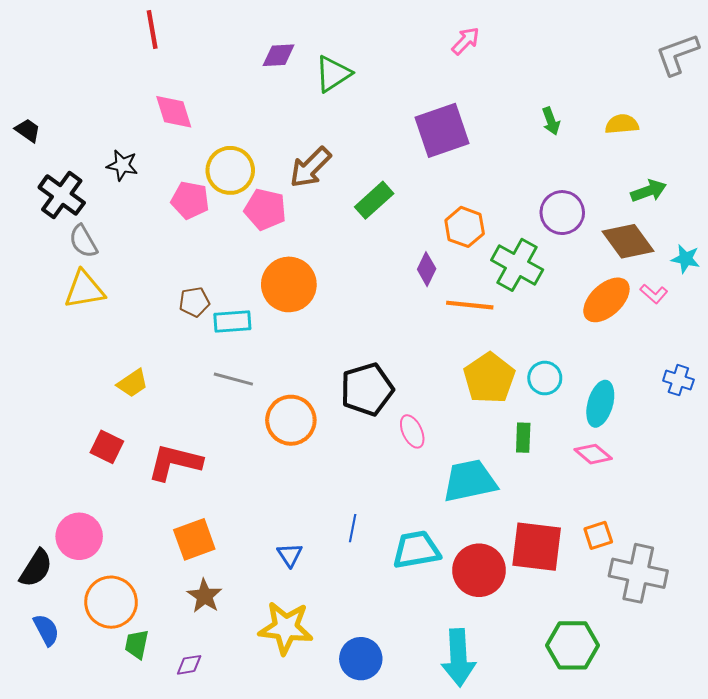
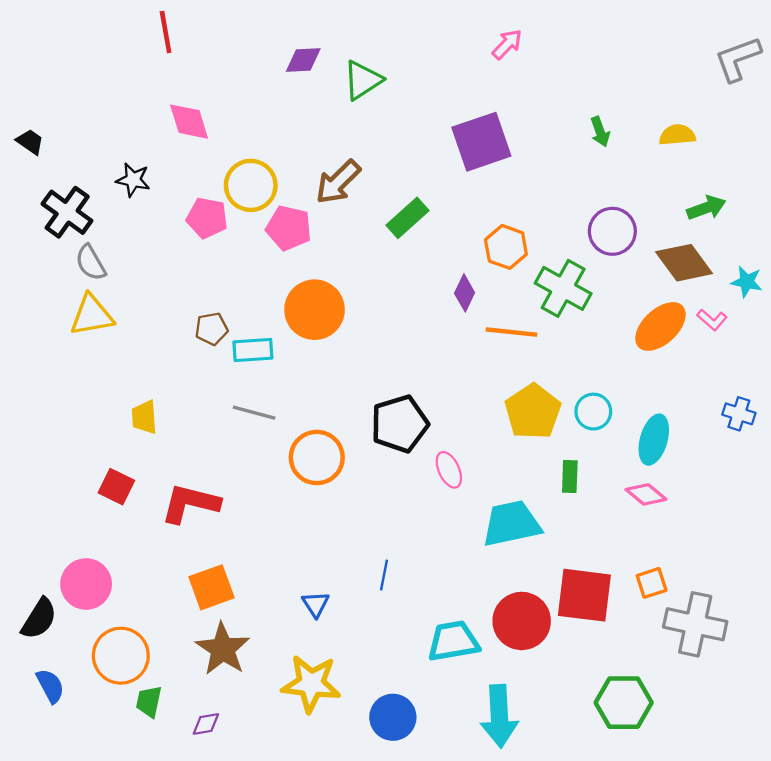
yellow trapezoid: (133, 383) -> (144, 417), turned 120
cyan trapezoid: (416, 550) -> (453, 641), moved
brown star: (205, 596) -> (223, 649), size x1.4

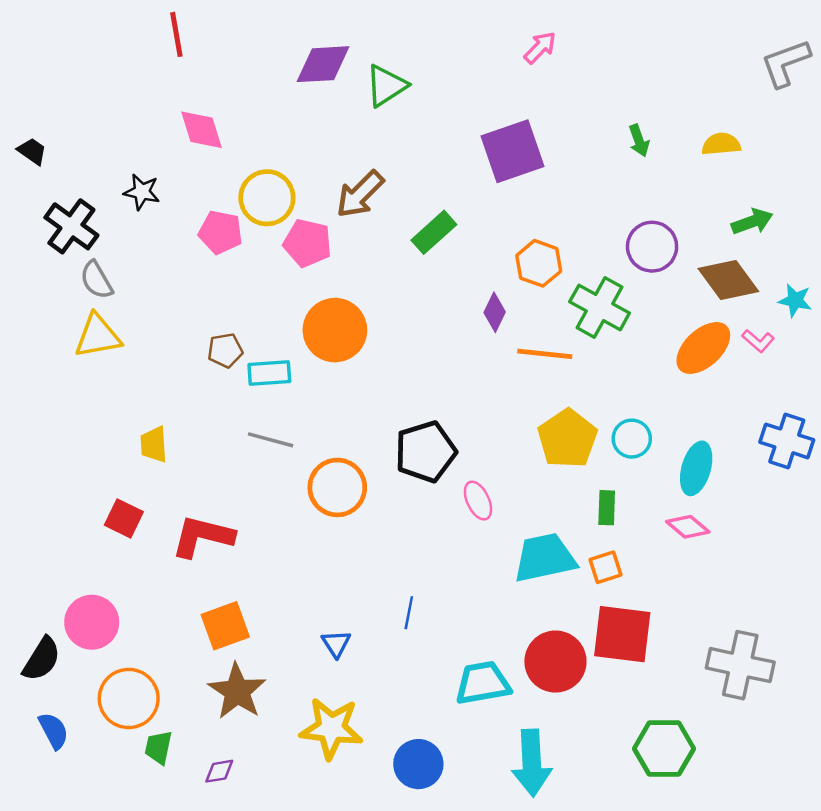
purple diamond: (303, 60) -> (323, 64), size x1.4
blue cross: (739, 414) -> (787, 441), size x1.5
orange square: (652, 583) -> (606, 567), moved

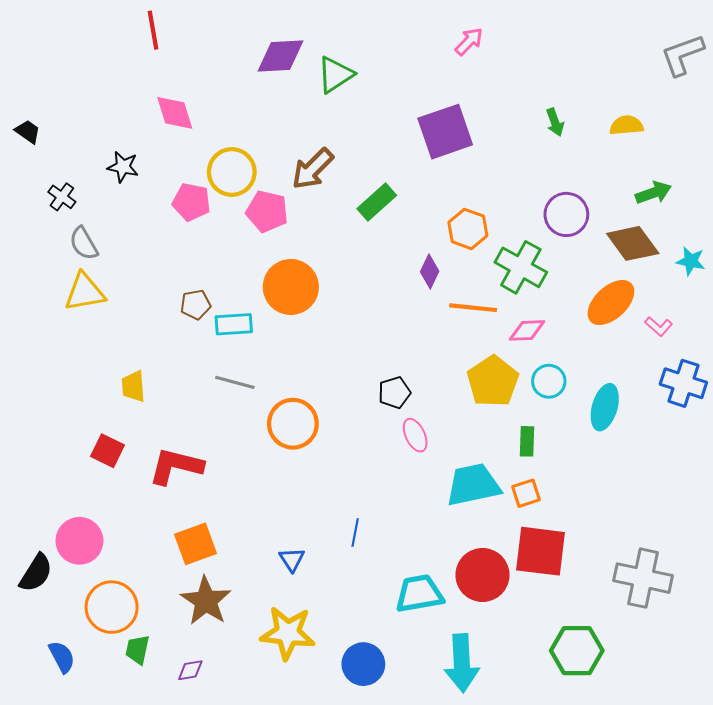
black cross: (71, 226) -> (62, 197), size x0.6
pink L-shape: (758, 341) -> (659, 326), moved
black pentagon: (426, 452) -> (394, 393), moved, size x0.6
pink diamond: (688, 527) -> (527, 330), moved, turned -42
blue semicircle: (54, 731) -> (62, 657), moved

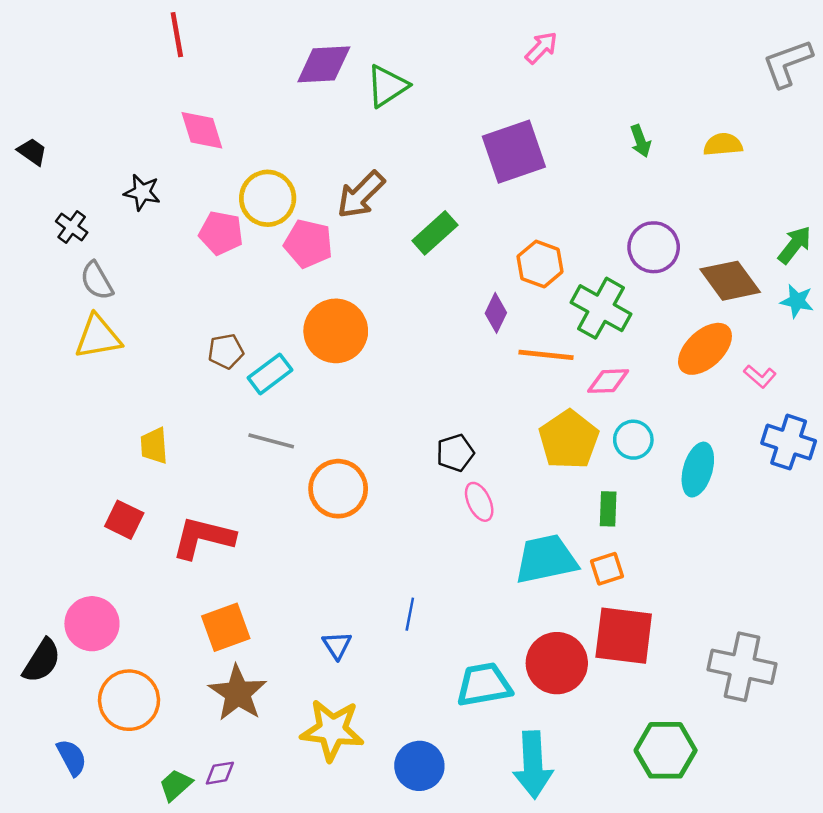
green arrow: (653, 193) -> (795, 245), moved, turned -32
cyan rectangle: (234, 324) -> (270, 374), turned -33
green trapezoid: (137, 650) -> (176, 785), moved, turned 36

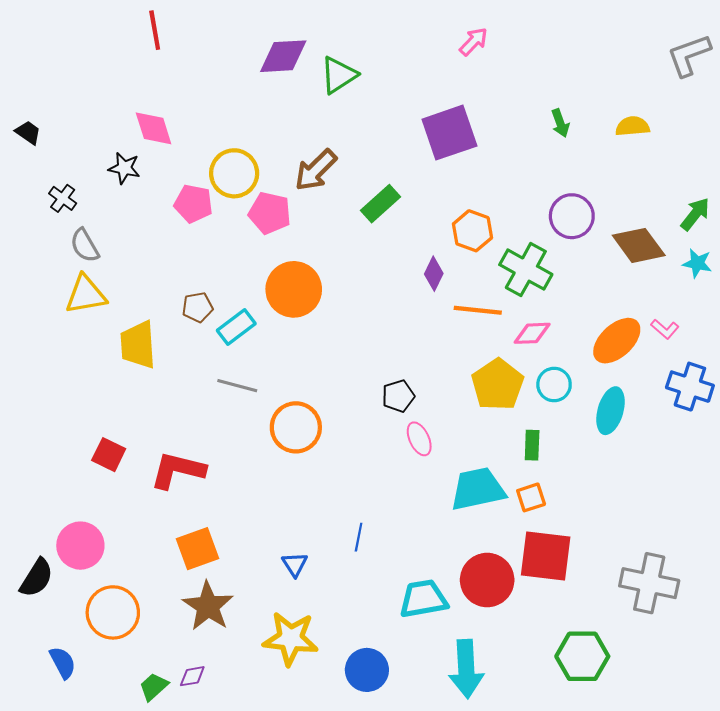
pink diamond: (202, 130) -> (154, 128), moved
orange ellipse: (705, 349) -> (617, 341), moved
yellow trapezoid: (154, 446) -> (138, 345), moved, size x1.5

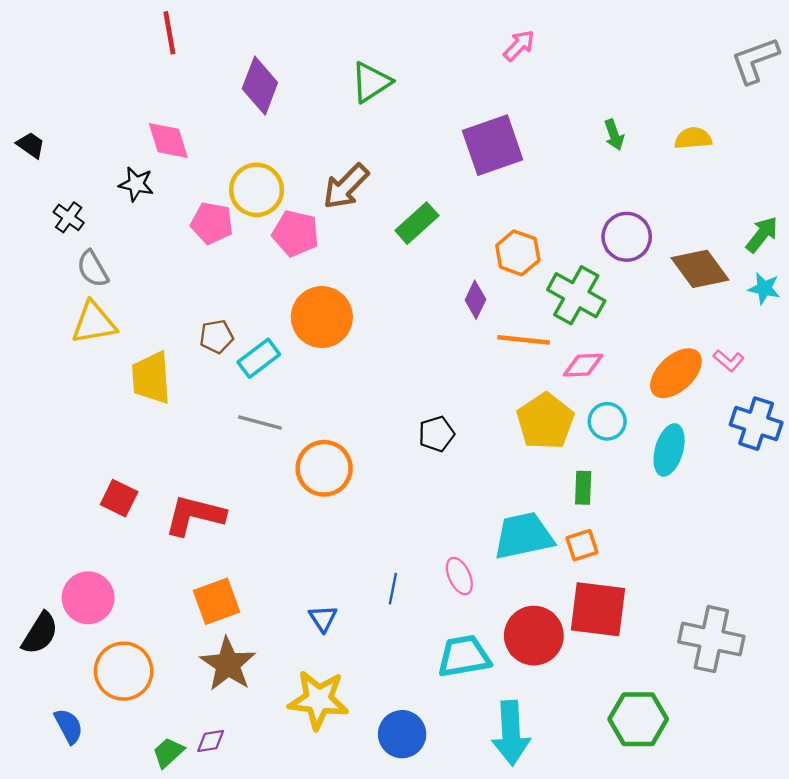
purple diamond: (283, 56) -> (260, 86), moved, turned -66
pink ellipse: (419, 439) -> (459, 576), moved

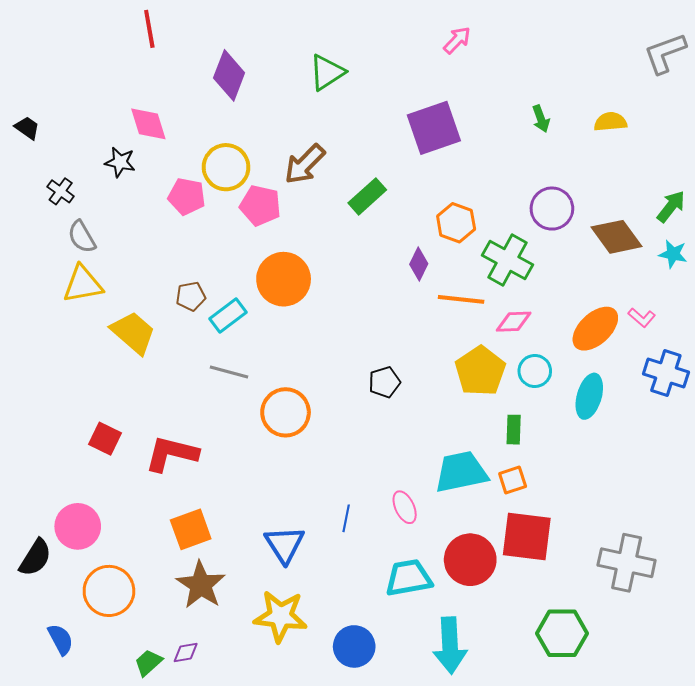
yellow trapezoid: (151, 378) -> (133, 333), turned 135
blue triangle: (323, 618) -> (285, 545), size x1.6

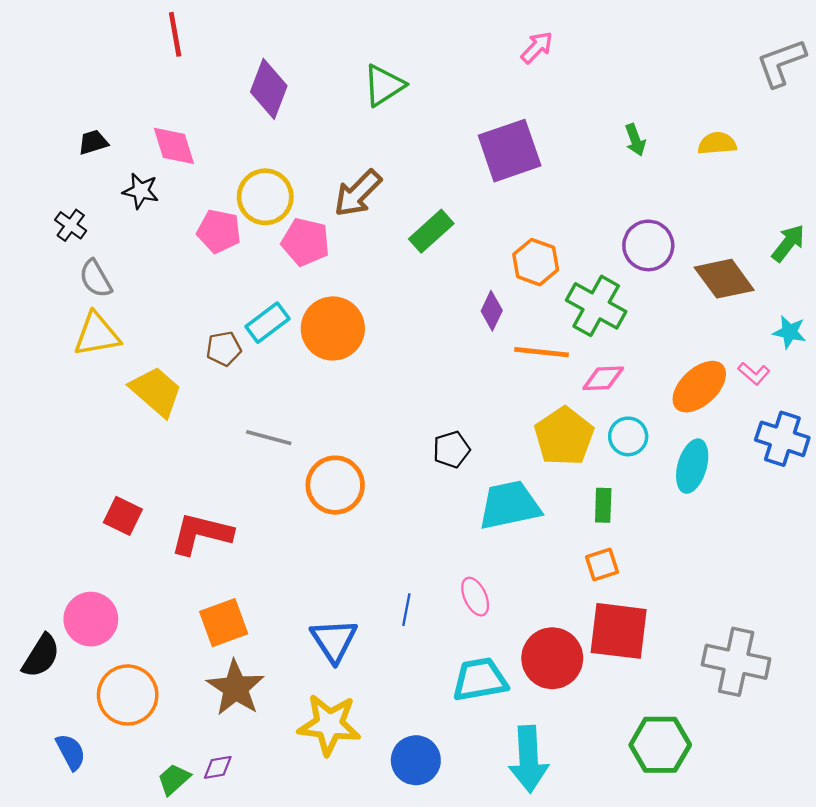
black trapezoid: (27, 128) -> (93, 142), moved, turned -52
cyan star: (673, 254) -> (789, 332), moved
cyan rectangle: (228, 316) -> (268, 323), moved
cyan trapezoid: (461, 472) -> (510, 505), moved

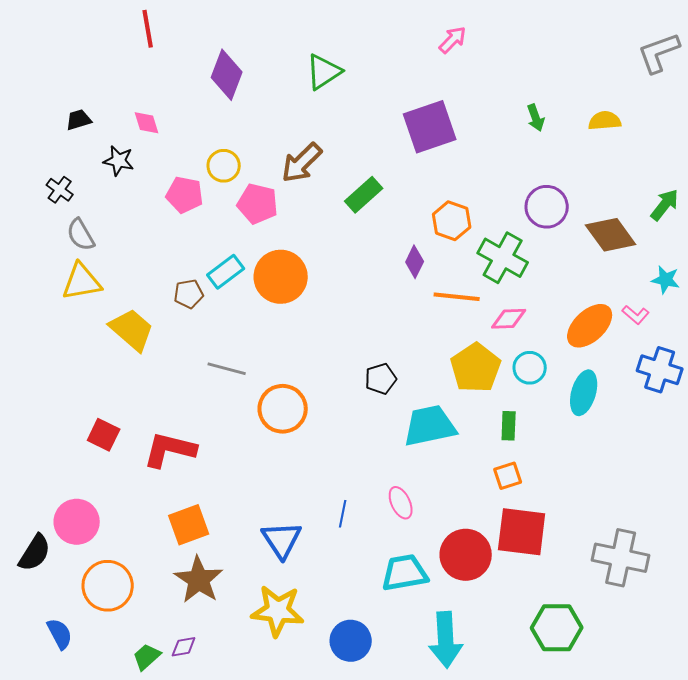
pink diamond: (174, 146) -> (147, 123), size x0.7
yellow circle: (265, 197) -> (224, 166), size x0.7

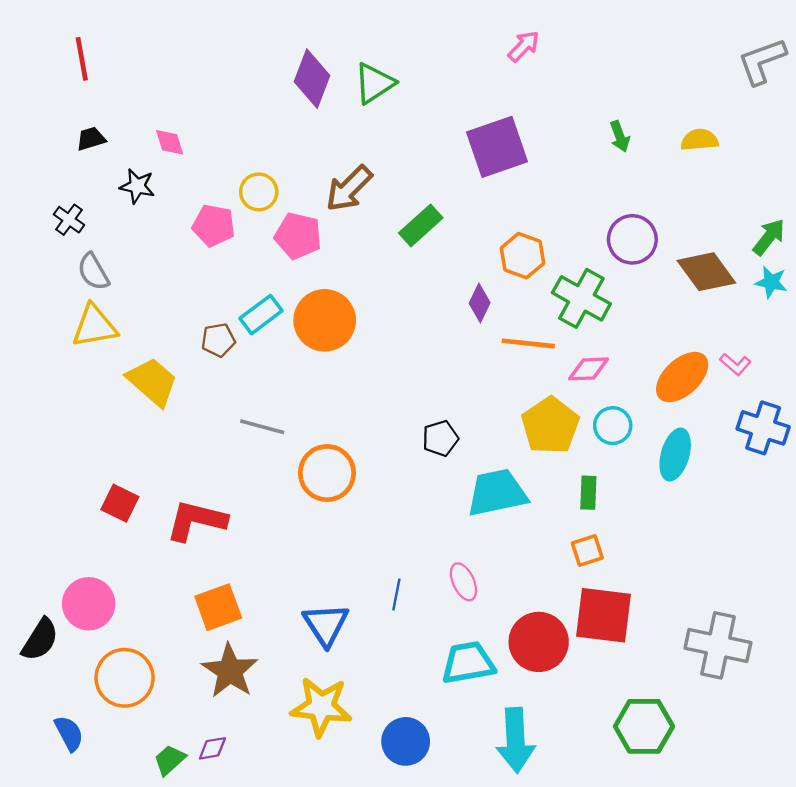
red line: (148, 29) -> (82, 59), moved
purple diamond: (227, 75) -> (312, 79), moved
cyan star: (666, 280) -> (771, 282), moved

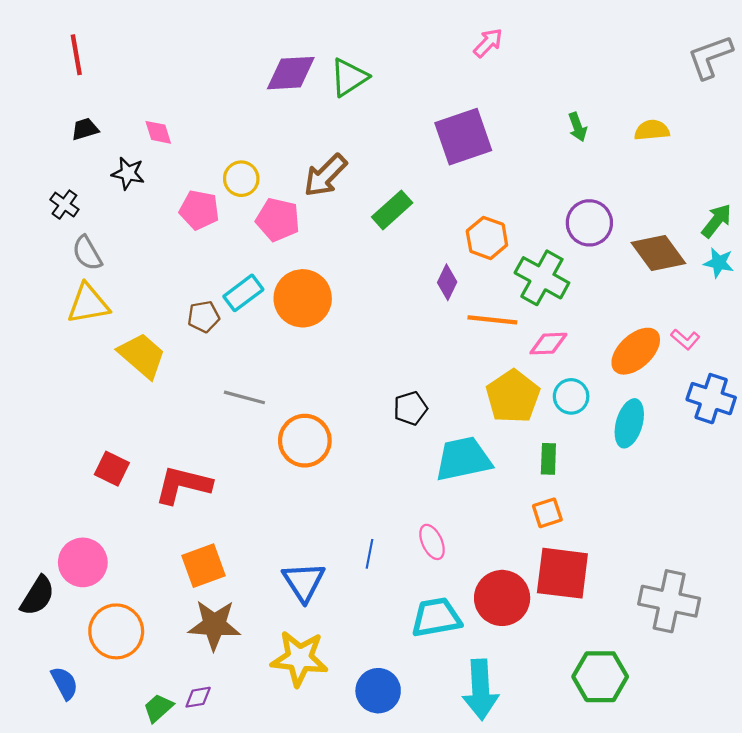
purple diamond: (312, 79) -> (291, 73), turned 66
brown star: (230, 671) -> (214, 625), turned -30

